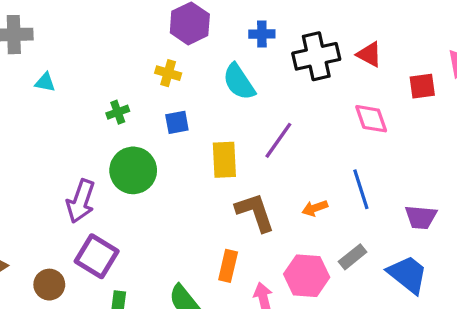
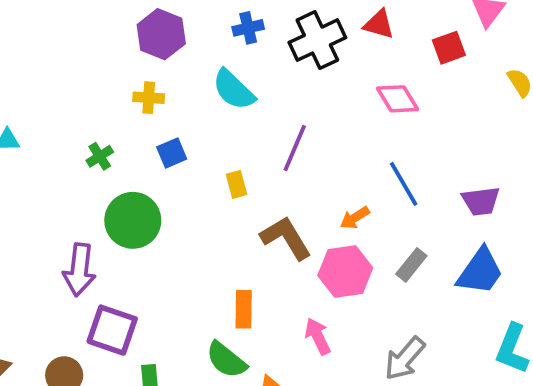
yellow rectangle: (224, 160) -> (237, 184), size x0.6
orange rectangle: (228, 266) -> (244, 309), moved
blue trapezoid: (408, 274) -> (480, 271), turned 99
pink hexagon: (307, 276) -> (345, 272), moved

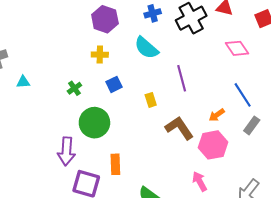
purple line: (295, 148) -> (182, 78), turned -35
gray rectangle: (411, 265) -> (252, 125), moved
orange rectangle: (244, 309) -> (115, 164), moved

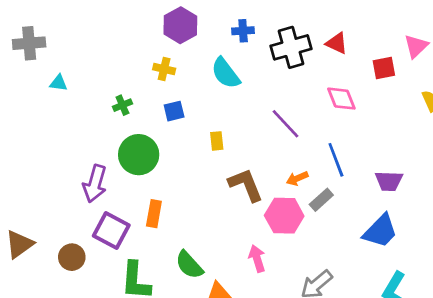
purple line: (182, 78) -> (286, 124), moved, turned -40
gray rectangle: (252, 125) -> (321, 200), moved

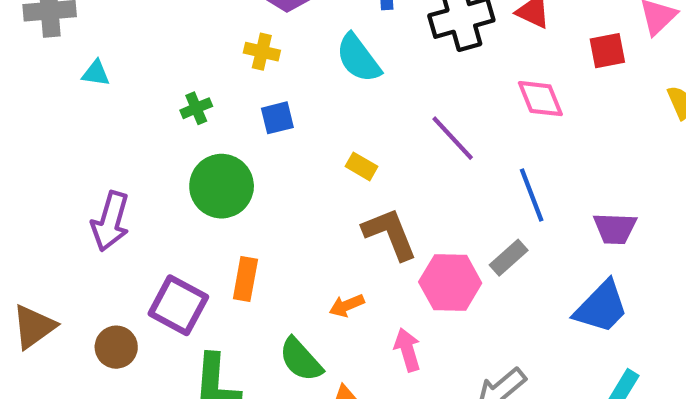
yellow rectangle: (217, 141) -> (361, 166), moved, turned -54
orange arrow: (297, 178) -> (347, 305), moved
purple arrow: (95, 184) -> (110, 221), moved

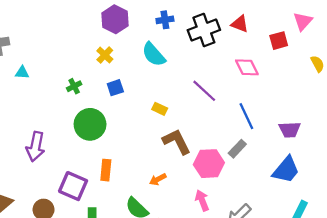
yellow cross: (262, 52) -> (105, 55), turned 35
pink arrow: (407, 350) -> (202, 200), moved

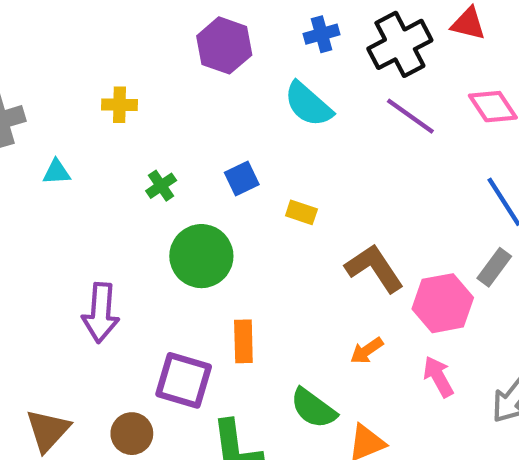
yellow cross: (105, 55) -> (120, 105), moved, turned -35
purple line: (204, 91) -> (410, 116), moved
yellow rectangle: (160, 109) -> (301, 212), moved
orange arrow: (158, 179) -> (367, 351), moved

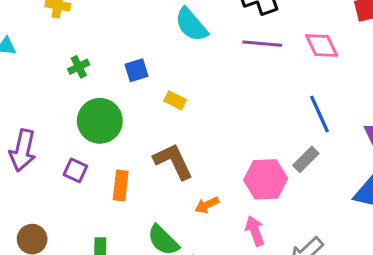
purple line: (410, 116) -> (262, 44), turned -39
brown L-shape: (374, 268) -> (173, 161), moved
purple square: (184, 380) -> (75, 170), moved, size x0.6

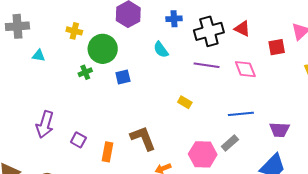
cyan semicircle: (191, 25) -> (161, 50), size x0.7
yellow rectangle: (175, 100) -> (185, 102), moved
blue line: (320, 114) -> (241, 114), turned -75
green circle: (100, 121) -> (103, 49), moved

